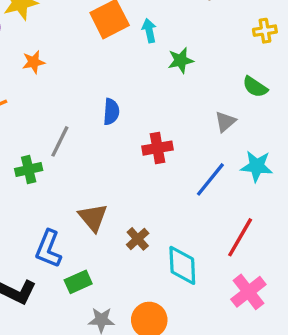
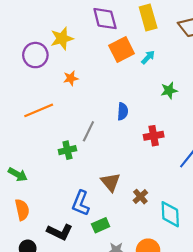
cyan arrow: (149, 31) -> (148, 57), turned 56
green star: (181, 60) -> (169, 90), moved

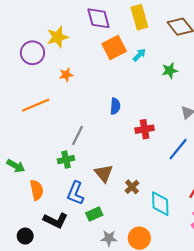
green star: (169, 90) -> (170, 71), moved
gray line: (88, 131) -> (78, 136), moved
green cross: (67, 150) -> (66, 160), moved
orange semicircle: (22, 210) -> (37, 190), moved

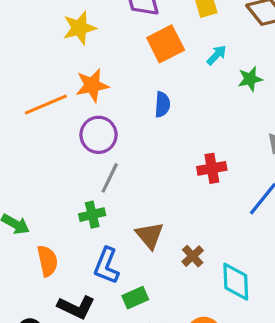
purple circle: (32, 53) -> (99, 135), moved
cyan arrow: (139, 55) -> (217, 55), moved
orange star: (66, 75) -> (92, 85), size x1.5
orange line: (36, 105) -> (46, 104), moved
blue semicircle: (115, 106) -> (162, 104), moved

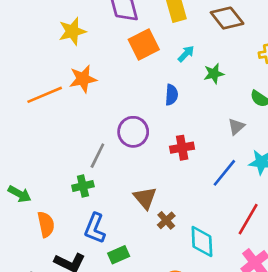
blue semicircle: (162, 104) -> (171, 95), moved
purple circle: (99, 135) -> (133, 132), moved
brown triangle: (150, 235) -> (145, 198), moved

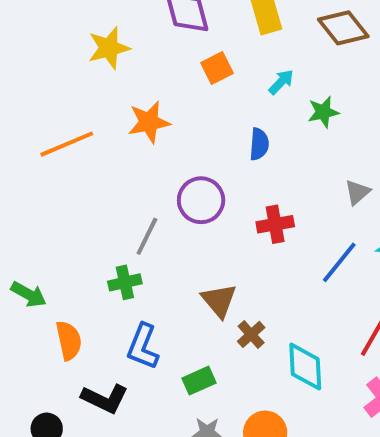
orange square: (144, 45) -> (217, 68), size x0.7
orange star: (83, 79) -> (149, 122), moved
green rectangle: (119, 255) -> (199, 381), moved

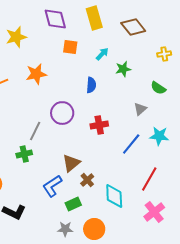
orange square: (217, 68) -> (70, 47), turned 35
brown triangle: (219, 300) -> (71, 163), turned 30
blue L-shape: (143, 347) -> (52, 186), moved, turned 35
green rectangle: (199, 381) -> (73, 204), moved

